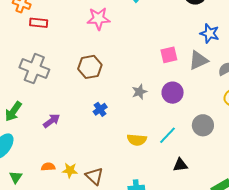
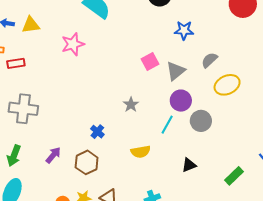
gray triangle: (198, 60) -> (176, 71), moved
brown hexagon: (90, 67) -> (87, 162), moved
purple circle: (173, 93) -> (181, 101), moved
cyan line: (168, 135) -> (167, 125), moved

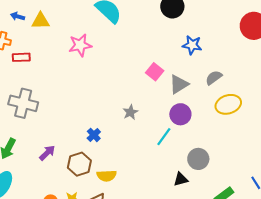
pink square: (150, 61) -> (155, 72), turned -30
gray circle: (201, 121) -> (198, 159), moved
yellow semicircle: (141, 152) -> (107, 176), moved

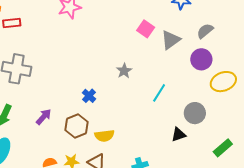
yellow ellipse: (228, 104) -> (223, 82), moved
purple circle: (180, 114) -> (201, 59), moved

